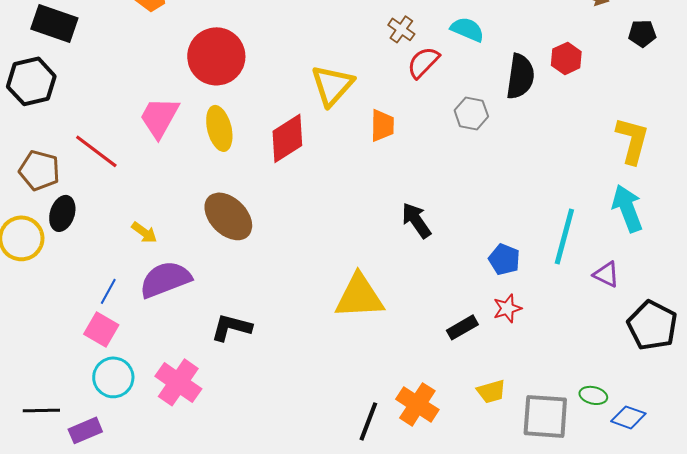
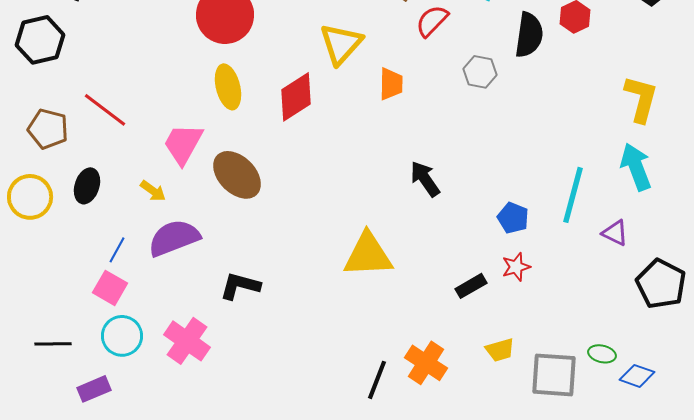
pink trapezoid: (159, 117) -> (183, 144), moved
black ellipse: (62, 213) -> (87, 186), moved
black line: (41, 410) -> (53, 344), moved

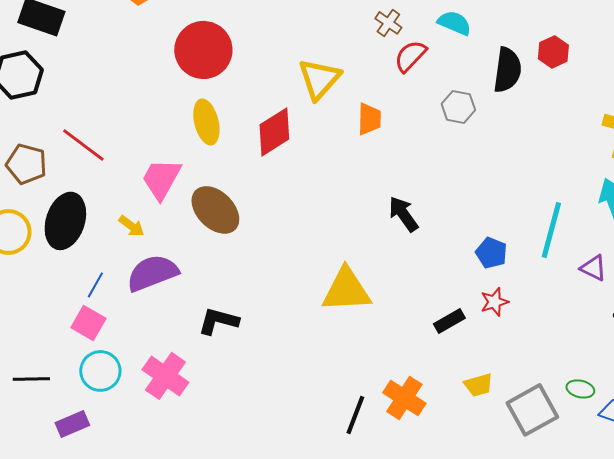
black ellipse: (87, 186) -> (65, 221), size x1.6
gray square: (554, 375) -> (532, 410), turned -33

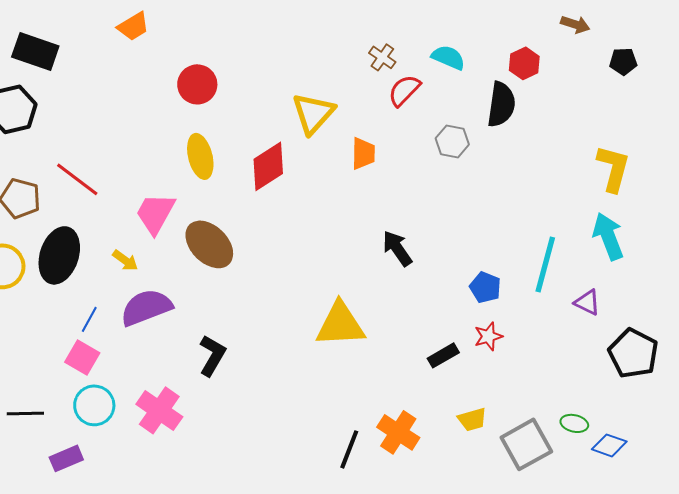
red circle: (203, 50) -> (197, 84), size x0.7
red hexagon: (553, 52) -> (524, 63), moved
black L-shape: (218, 321) -> (212, 355), turned 105

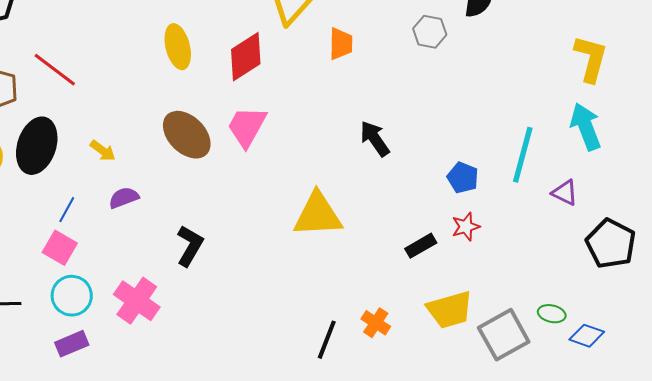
pink trapezoid: (155, 213) -> (247, 127), moved
purple semicircle: (146, 307) -> (124, 198), size x0.6
yellow trapezoid: (472, 419) -> (450, 310), size x1.6
orange cross: (398, 432) -> (376, 323), size x0.7
purple rectangle: (66, 458) -> (72, 344), moved

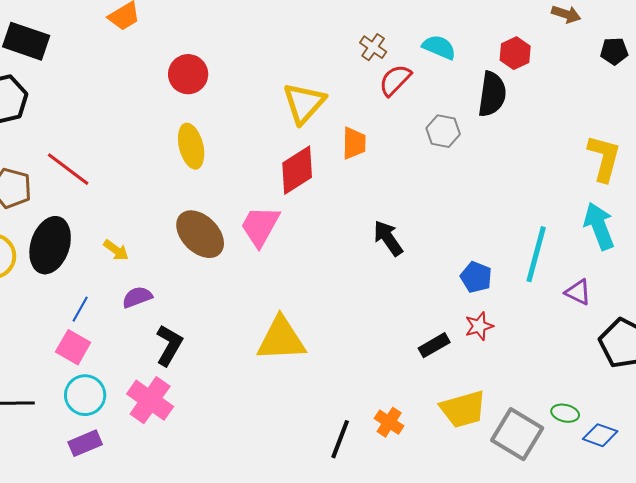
red diamond: (246, 57) -> (297, 170), moved
yellow triangle: (318, 215) -> (281, 339), moved
black L-shape: (190, 246) -> (169, 345), moved
gray square: (504, 335) -> (517, 434), turned -30

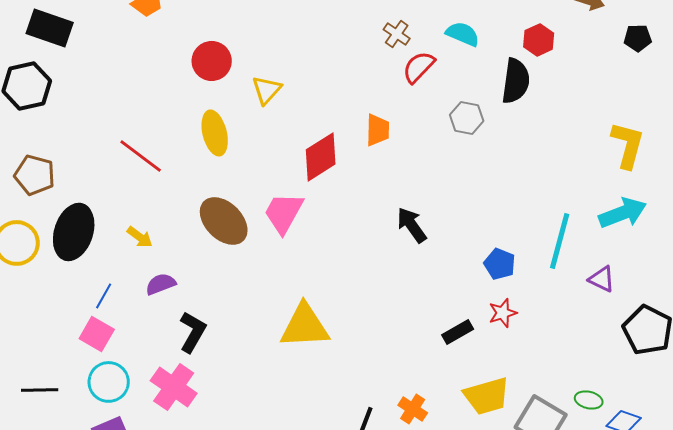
yellow triangle: (304, 103) -> (267, 90), moved, size x0.7
red line: (68, 169) -> (141, 156), moved
cyan arrow: (599, 226) -> (623, 213), turned 90

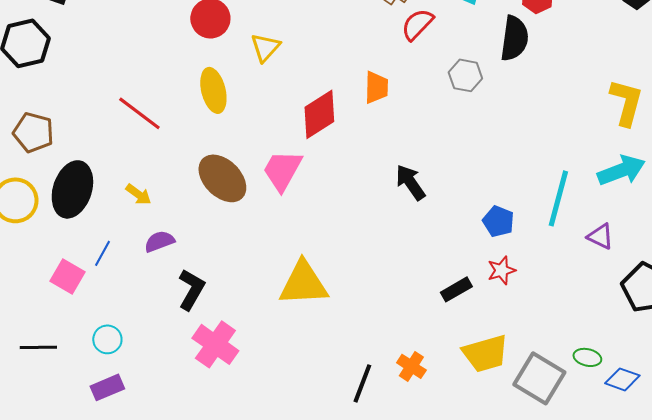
pink square: (97, 334) -> (67, 276), moved
cyan circle: (109, 382) -> (107, 339), size x0.7
pink cross: (174, 387) -> (215, 344), moved

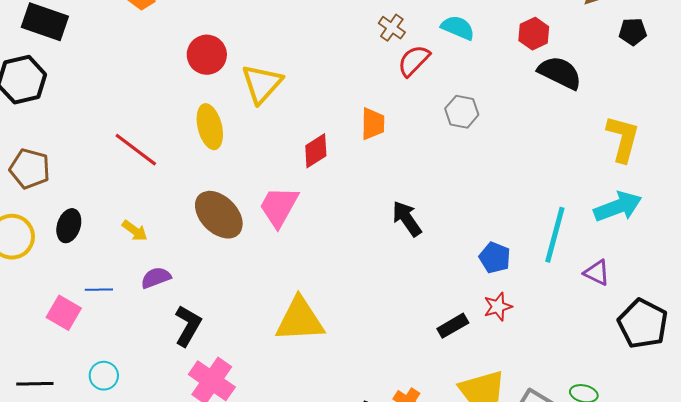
black semicircle: (514, 38) -> (560, 73), moved, turned -72
yellow triangle: (265, 47) -> (262, 84), size x1.4
red diamond: (319, 114) -> (316, 151), size x0.7
black ellipse: (72, 189) -> (69, 226), size x0.6
blue line: (102, 253) -> (99, 290), turned 60

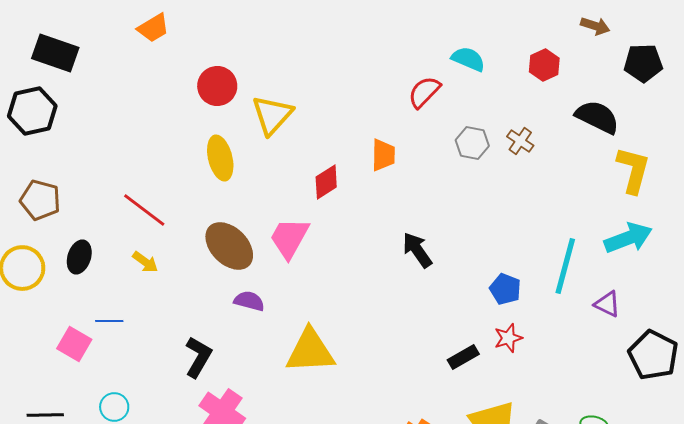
brown cross: (392, 28) -> (520, 141), moved
black pentagon: (633, 32) -> (643, 63), size x1.4
black semicircle: (560, 73) -> (597, 117), moved
red line: (136, 150) -> (144, 210), moved
purple semicircle: (156, 278) -> (249, 301), moved, turned 36

